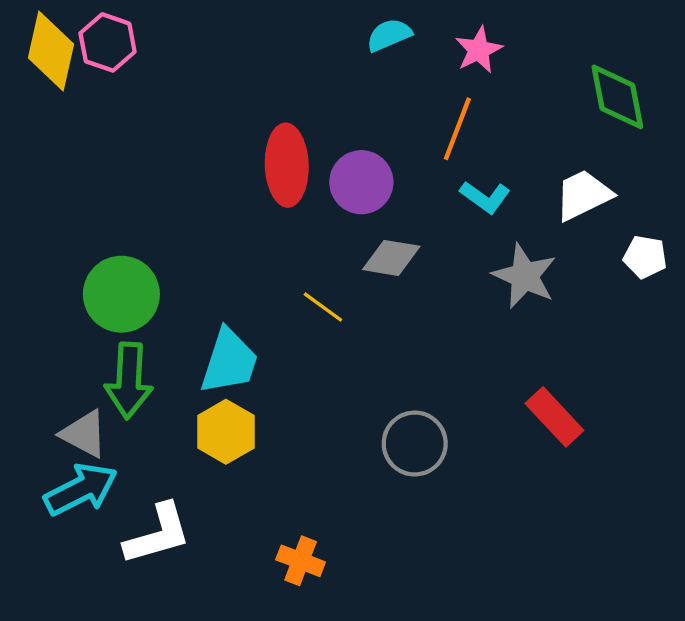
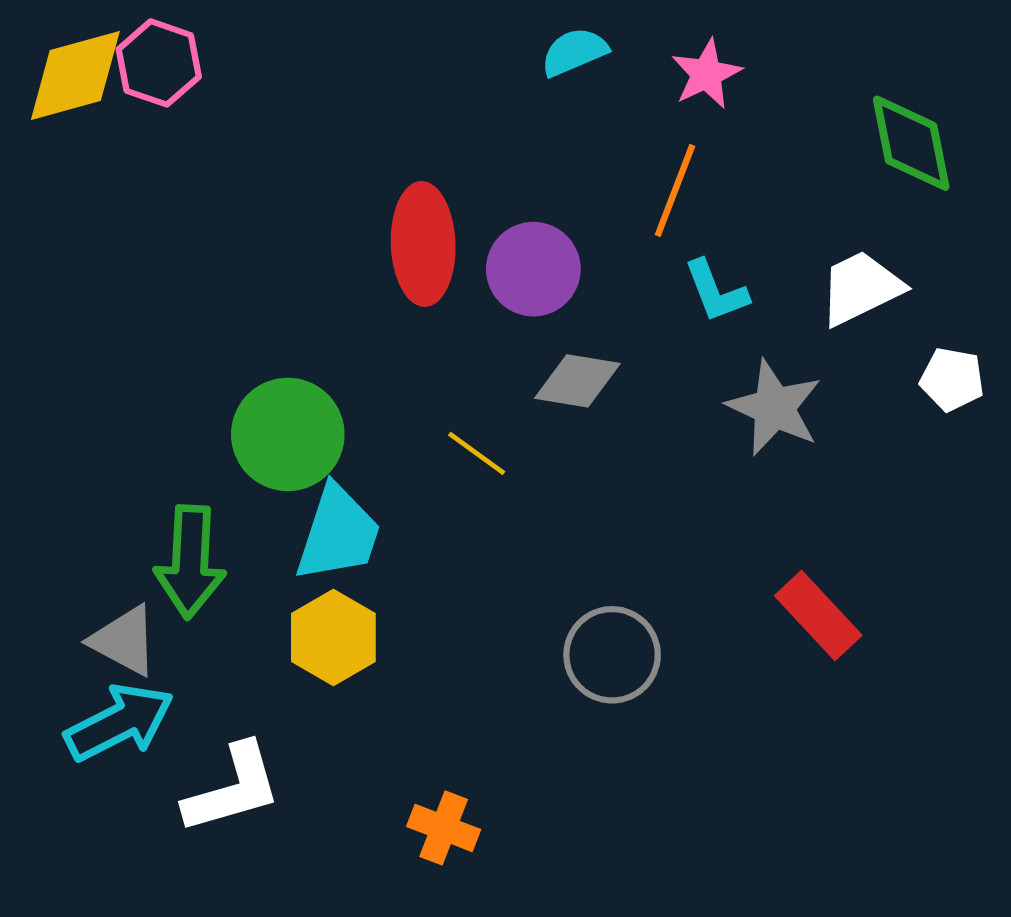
yellow diamond: (51, 51) -> (75, 76), turned 62
cyan L-shape: (485, 197) -> (716, 291), turned 33
green circle: (121, 294) -> (288, 434), moved

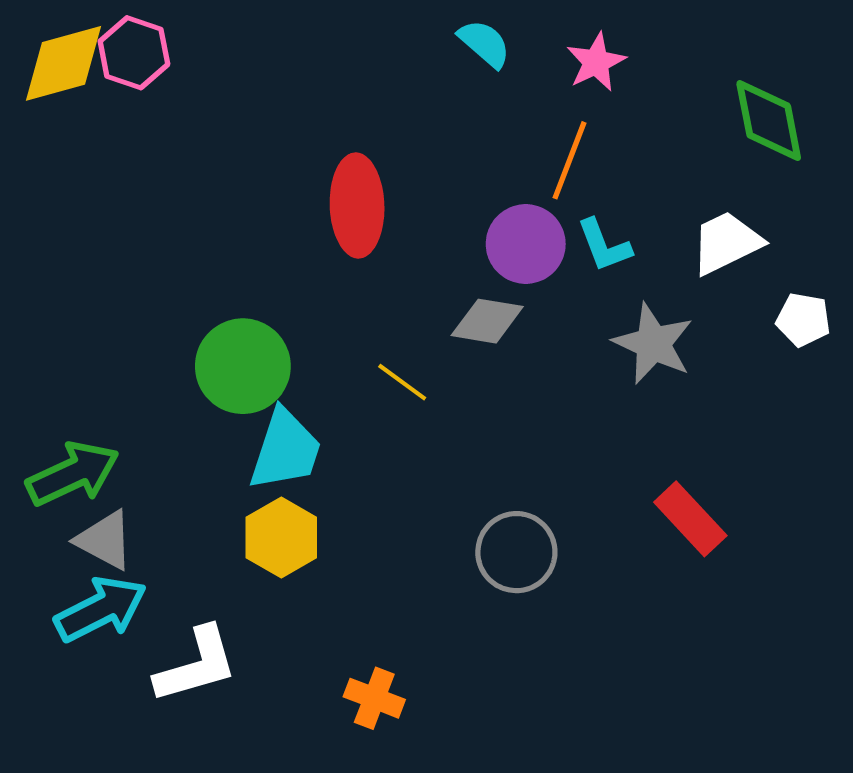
cyan semicircle: (574, 52) -> (485, 43), turned 64
purple circle: (533, 269) -> (526, 244), moved
green arrow: (190, 562) -> (73, 474), moved, turned -118

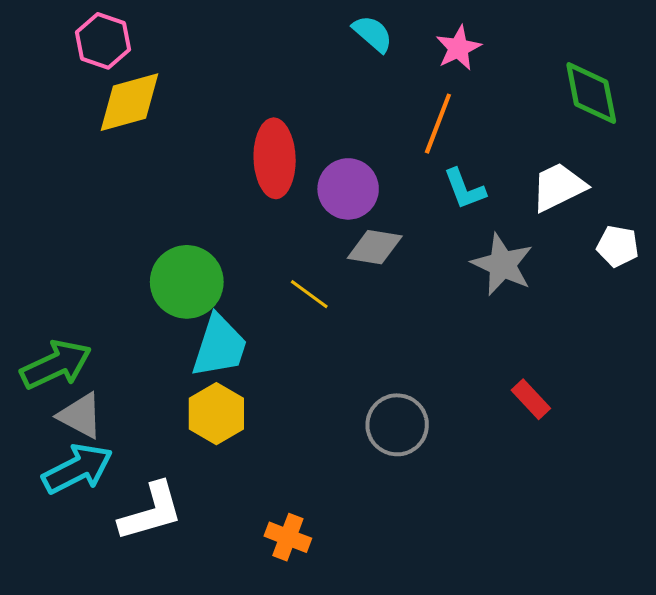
yellow diamond: (64, 63) -> (130, 102), moved
purple circle: (526, 244) -> (348, 189), moved
red rectangle: (690, 519) -> (531, 399), size x0.7

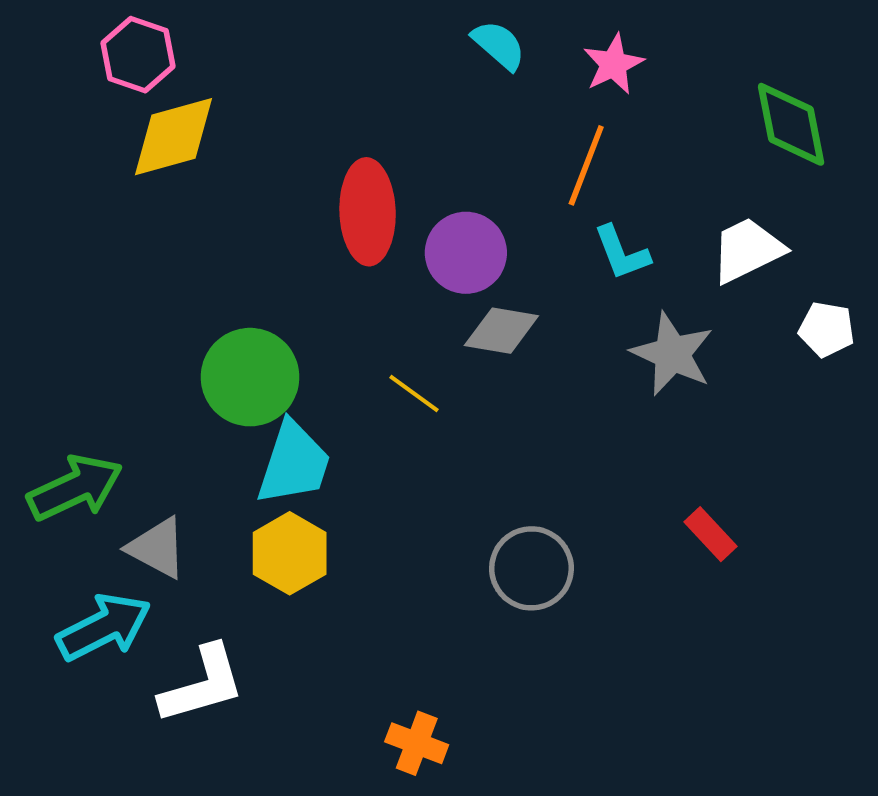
gray triangle: (81, 416) -> (157, 548), moved
orange cross: (288, 537) -> (417, 743), moved

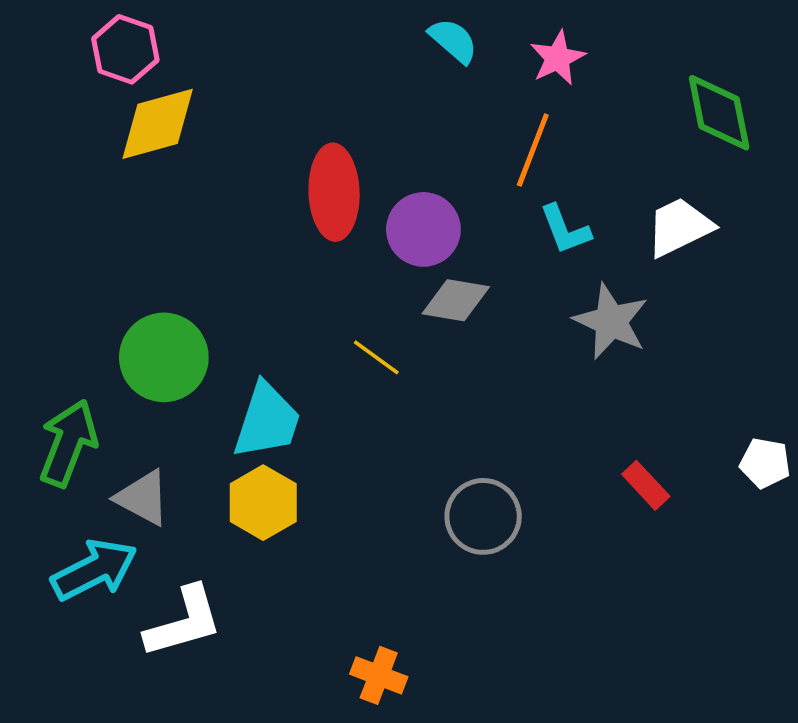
white pentagon: (827, 329) -> (765, 463), moved
green circle: (250, 377) -> (164, 357), moved
green arrow: (75, 488) -> (68, 443), turned -44

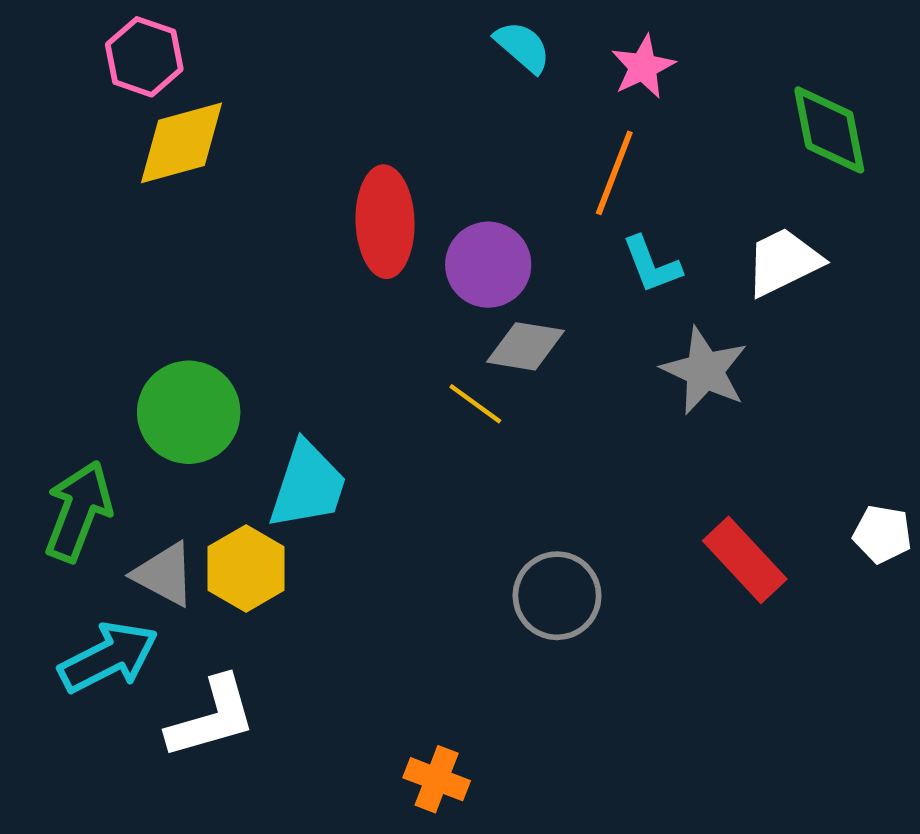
yellow line: (376, 357) -> (475, 404), moved
red rectangle: (646, 485) -> (745, 560), size x1.5
yellow hexagon: (263, 503) -> (246, 568), moved

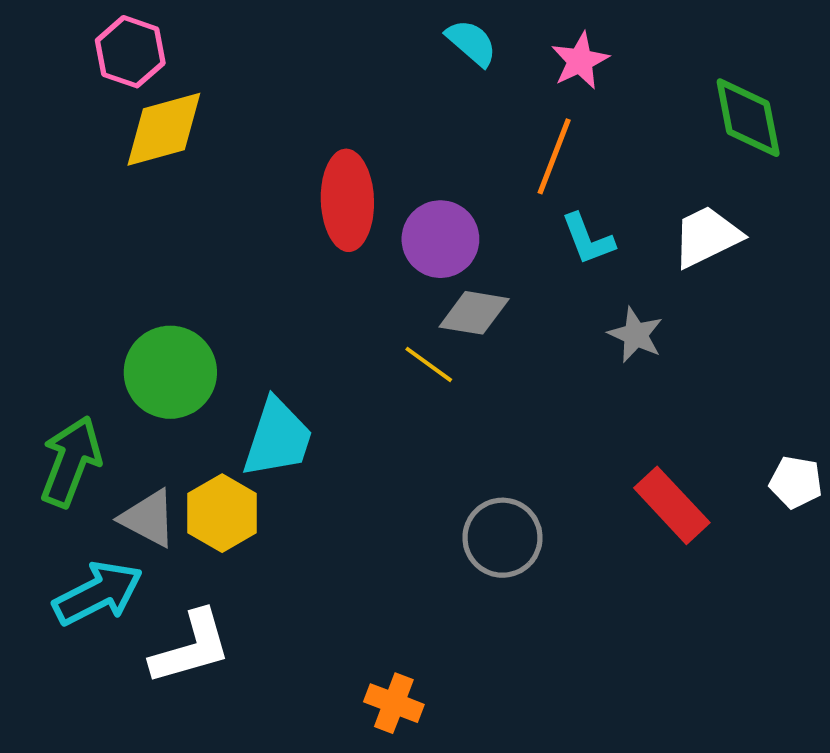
gray star: (705, 371) -> (636, 335), size x0.7

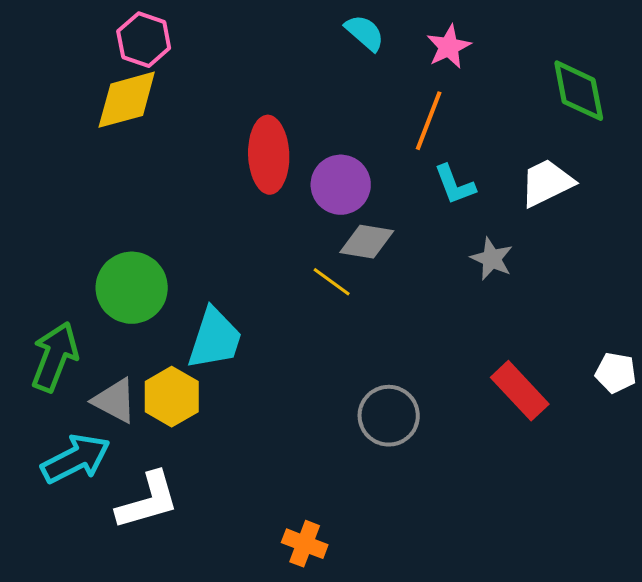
pink hexagon: (130, 52) -> (144, 40), moved

